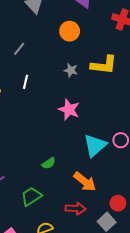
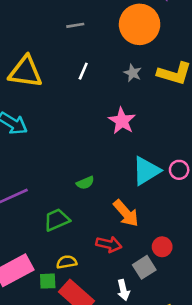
orange circle: (70, 31) -> (140, 24), size x1.6
gray line: (19, 49) -> (75, 25), moved, turned 32
white line: (25, 82) -> (83, 71), moved

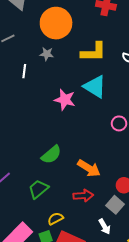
gray star: (133, 73) -> (47, 54), moved
cyan triangle: (146, 171) -> (95, 87), moved, turned -40
green semicircle: (85, 183) -> (51, 155), size x1.5

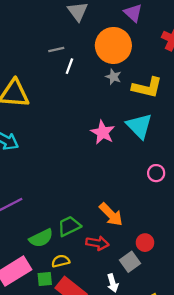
gray star: (47, 54) -> (113, 77), moved
white line: (24, 71) -> (69, 66), moved
green semicircle: (51, 155) -> (41, 238), moved
green trapezoid: (38, 189) -> (69, 226), moved

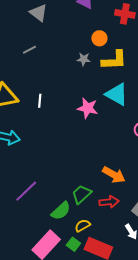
orange circle: (113, 45) -> (99, 38), moved, size x0.5
white line: (69, 66) -> (40, 101), moved
green square: (45, 279) -> (73, 244), turned -32

